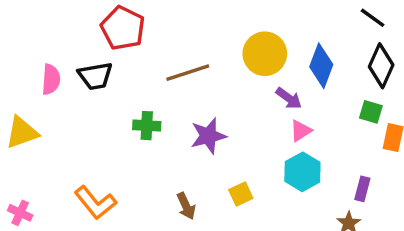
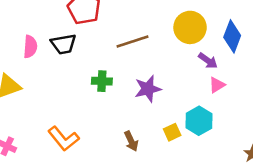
cyan hexagon: (302, 172) -> (199, 121), moved

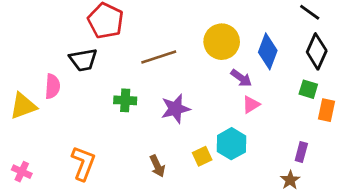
pink semicircle: (30, 47) -> (53, 86), moved
orange L-shape: (63, 139) -> (83, 163), turned -120

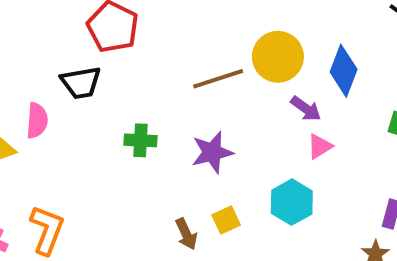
brown line: (159, 57) -> (218, 79), moved
yellow square: (202, 156) -> (226, 220), moved
orange L-shape: (83, 163) -> (47, 230), moved

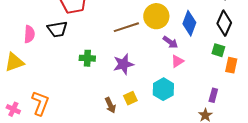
pink semicircle: (37, 120) -> (29, 34), moved

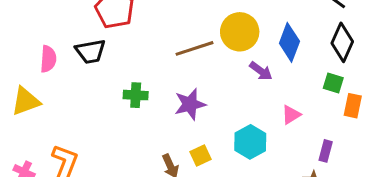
pink triangle: (177, 61) -> (291, 115), moved

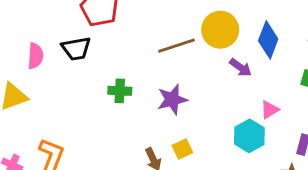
cyan hexagon: (250, 142) -> (249, 136), moved

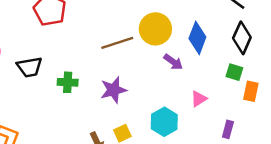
black trapezoid: (76, 49) -> (29, 67), moved
cyan hexagon: (249, 136) -> (164, 122), moved

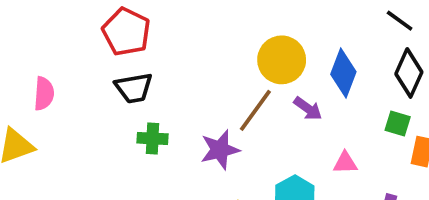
brown line: (117, 43) -> (255, 110), moved, turned -36
black trapezoid: (29, 67) -> (134, 88), moved
pink triangle: (199, 99) -> (345, 163), turned 30

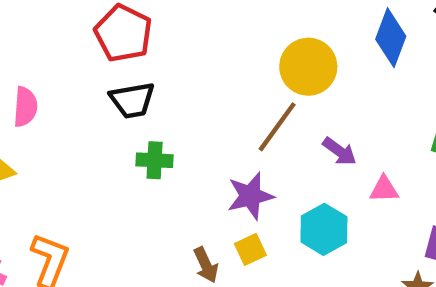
blue diamond: (343, 73) -> (391, 38), moved
purple arrow: (308, 109) -> (340, 151), moved
purple star: (220, 150) -> (250, 196), moved

